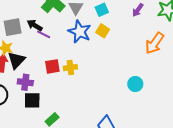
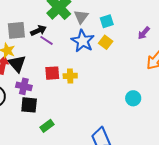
purple arrow: (138, 10) -> (144, 33), moved
black arrow: (35, 25) -> (38, 31), turned 119
black triangle: (16, 60) -> (17, 64), turned -30

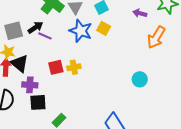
purple arrow: (144, 33) -> (140, 13), turned 72

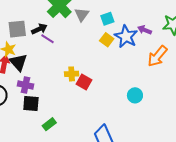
blue star: (81, 31) -> (126, 36), moved
red square: (56, 67) -> (84, 82), moved, turned 35

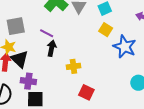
black arrow: (39, 29) -> (52, 48), moved, turned -49
blue star: (126, 36) -> (125, 47), moved
red square: (84, 82) -> (86, 92), moved

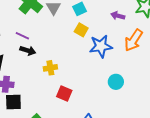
blue star: (125, 47) -> (101, 46), turned -30
black arrow: (52, 48) -> (28, 51), turned 98

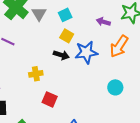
black arrow: (28, 51) -> (61, 55), moved
cyan circle: (116, 82) -> (115, 87), moved

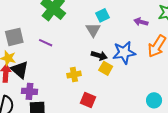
gray triangle: (39, 14) -> (93, 30), moved
yellow square: (67, 36) -> (106, 68), moved
cyan circle: (115, 87) -> (154, 100), moved

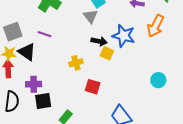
blue star: (124, 53) -> (124, 36), turned 30
black triangle: (20, 70) -> (27, 52), moved

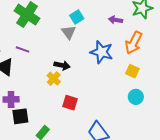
black arrow: (99, 41) -> (62, 65), moved
yellow square: (107, 53) -> (132, 71), moved
yellow cross: (76, 63) -> (54, 79), turned -32

